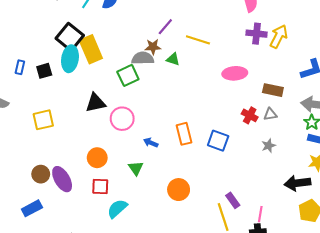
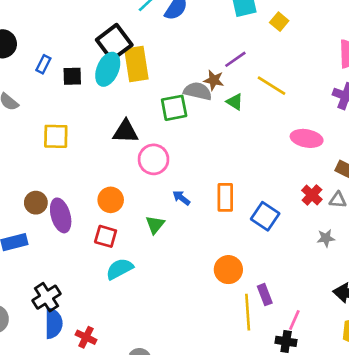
orange circle: (179, 190) -> (228, 270), moved

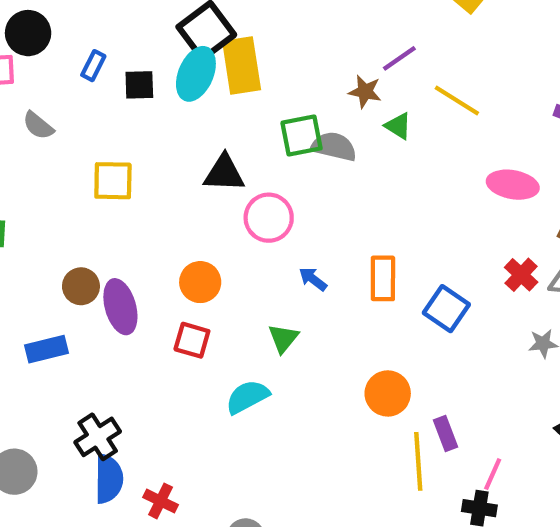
gray semicircle: (198, 91) -> (334, 146), moved
green triangle: (155, 225) -> (283, 338), moved
cyan semicircle: (120, 269) -> (247, 397), moved

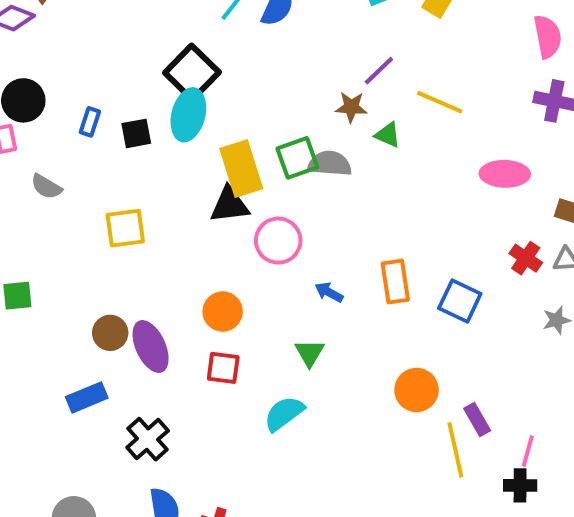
yellow rectangle: (242, 66) -> (241, 169), moved
black cross: (98, 437) -> (148, 439), moved

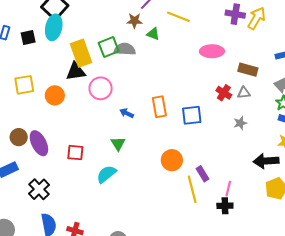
blue square: (460, 301) -> (192, 115), turned -30
orange circle: (223, 312) -> (55, 95), moved

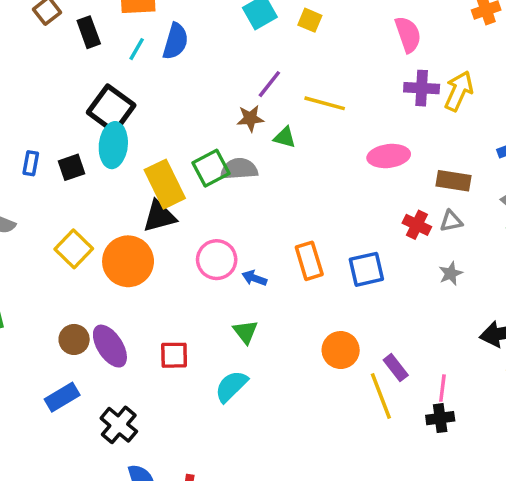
yellow square: (24, 85) -> (74, 249), turned -30
pink circle: (101, 88) -> (217, 260), moved
orange circle: (55, 95) -> (128, 261), size x1.5

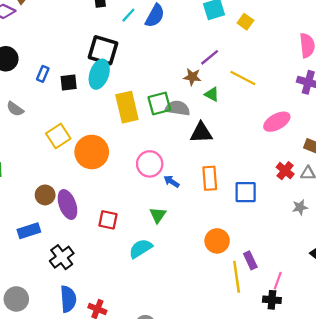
black square: (111, 109) -> (103, 50), turned -32
pink ellipse: (389, 156) -> (277, 122), turned -35
black triangle: (159, 216) -> (201, 133), moved

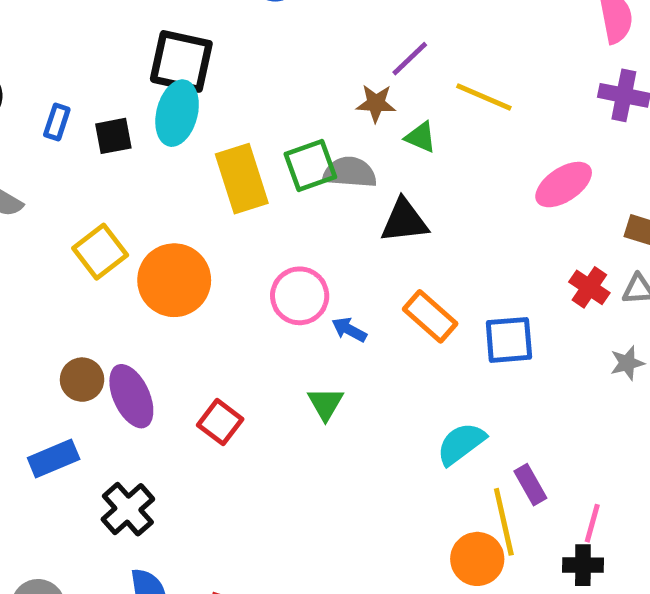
orange rectangle: (210, 178) -> (430, 316), turned -40
red square: (108, 220) -> (220, 422), turned 30
orange circle: (217, 241) -> (477, 559), moved
cyan semicircle: (141, 249) -> (461, 444), moved

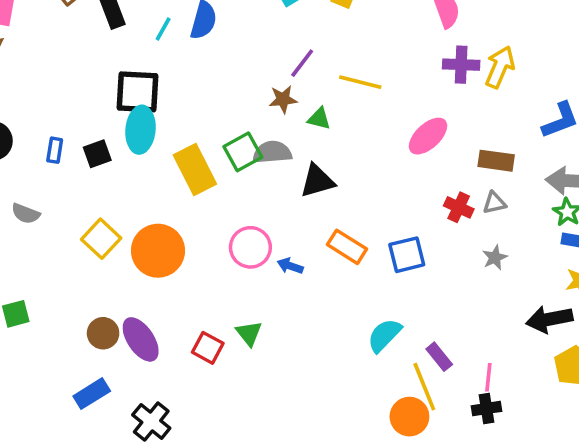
green triangle: (326, 404) -> (249, 333), moved

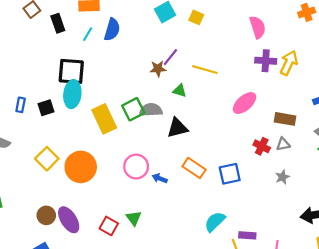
brown star: (283, 99) -> (158, 69), moved
purple rectangle: (439, 357) -> (247, 235), turned -49

